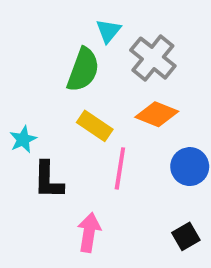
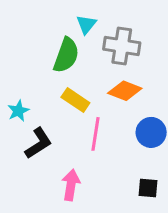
gray cross: (153, 58) -> (122, 46), turned -30
black L-shape: (48, 180) -> (38, 143), turned -124
black square: (186, 236) -> (148, 188), turned 35

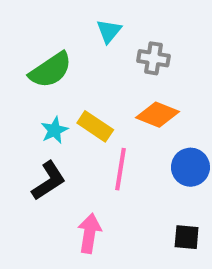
gray cross: (122, 46) -> (154, 58), size x0.7
green semicircle: (66, 55) -> (51, 70), moved, turned 36
cyan star: (18, 111) -> (54, 130), moved

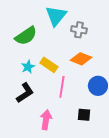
cyan triangle: (109, 31) -> (56, 16), size x1.6
black square: (187, 237) -> (84, 115), moved

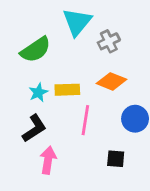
gray cross: (79, 30) -> (109, 41), turned -35
yellow rectangle: (49, 65) -> (67, 90), turned -36
pink arrow: (46, 120) -> (48, 160), moved

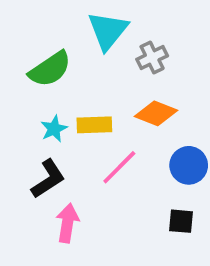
pink line: (85, 120) -> (119, 167), turned 36
black square: (116, 159) -> (181, 221), moved

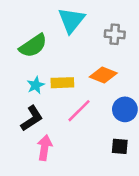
gray cross: (152, 58) -> (115, 34), moved, turned 30

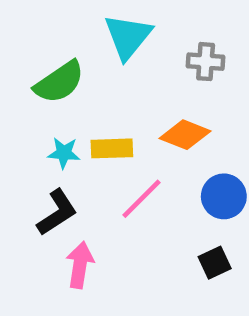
cyan star: (36, 85) -> (64, 153), turned 30
black square: (120, 146) -> (215, 263), turned -30

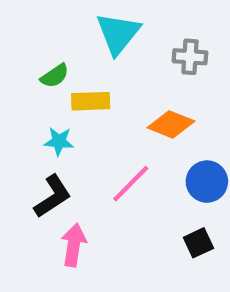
green semicircle: (59, 82) -> (55, 76), size x0.6
yellow rectangle: (112, 148) -> (91, 101), moved

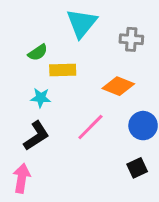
pink arrow: (74, 245) -> (22, 178), moved

